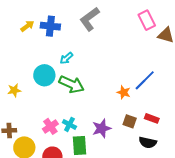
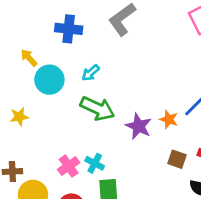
yellow arrow: (27, 26) -> (29, 58), moved, turned -96
cyan circle: (44, 75) -> (49, 80), moved
purple star: (102, 128) -> (139, 126), moved, turned -30

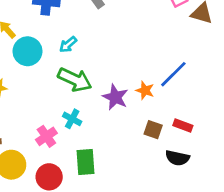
cyan cross: (95, 163) -> (72, 119), moved

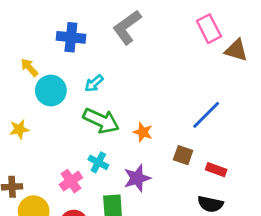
orange star: (145, 90) -> (143, 132), moved
purple star: (115, 97) -> (137, 178), moved, turned 30
brown square: (153, 130) -> (183, 155), moved

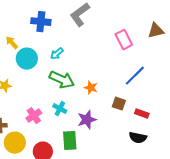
pink rectangle: (209, 29) -> (124, 40), moved
brown triangle: (236, 50) -> (156, 31), turned -30
pink cross: (71, 181) -> (34, 116), moved

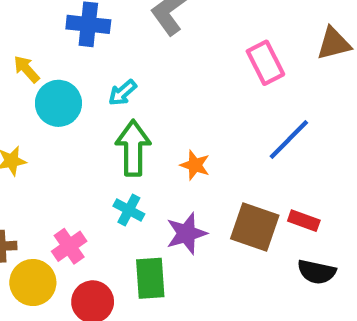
green arrow: (62, 80) -> (133, 148), turned -115
brown square: (119, 104) -> (255, 227), moved, size x1.6
pink cross: (34, 116) -> (69, 246), moved
black semicircle: (138, 138) -> (317, 272), moved

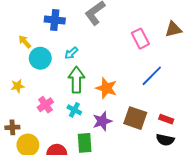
orange star: (195, 165) -> (106, 88), size x1.5
red rectangle: (304, 221) -> (166, 119), moved
pink cross: (69, 246) -> (45, 105), moved

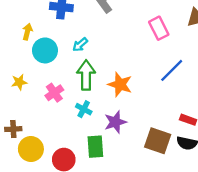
yellow arrow: (25, 42) -> (27, 32), turned 56
pink cross: (45, 105) -> (54, 93), moved
brown square: (135, 118) -> (158, 141), moved

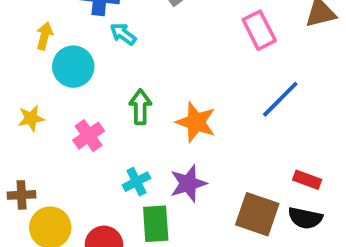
cyan arrow: (80, 45) -> (123, 34), moved, turned 77
green arrow: (86, 75) -> (140, 107), size x0.7
cyan cross: (84, 109) -> (137, 182), moved, turned 35

